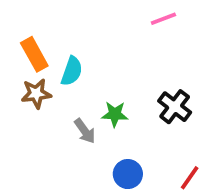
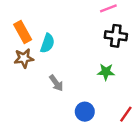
black cross: (175, 107) -> (116, 36), moved, turned -30
green star: (115, 114) -> (106, 72), moved

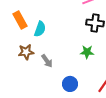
brown star: (24, 58) -> (26, 52), moved

